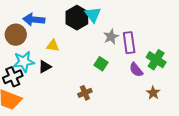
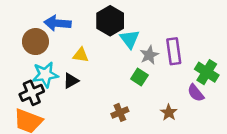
cyan triangle: (93, 15) -> (130, 39), moved
gray star: (111, 37) -> (149, 55), moved
purple semicircle: (136, 70) -> (196, 93), moved
brown star: (153, 93) -> (169, 112), moved

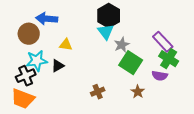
black hexagon: (110, 21) -> (109, 16), moved
purple rectangle: (174, 51) -> (163, 42), moved, turned -35
green square: (139, 77) -> (131, 63), moved, size x1.6
purple semicircle: (196, 93) -> (160, 76), turned -42

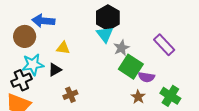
green cross: (169, 59) -> (170, 96), moved
purple semicircle: (160, 76) -> (146, 77), moved
brown cross: (98, 92) -> (70, 95), moved

